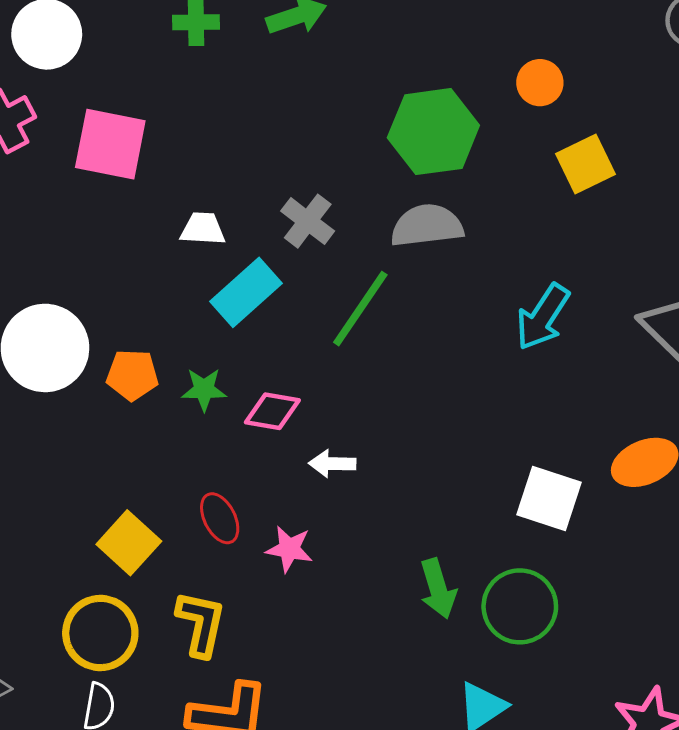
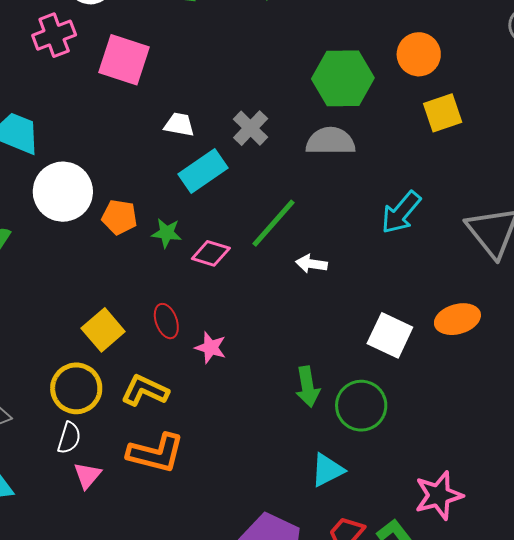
orange circle: (540, 83) -> (419, 54), size x1.4
green line: (360, 309) -> (274, 223), moved
white arrow: (332, 464) -> (311, 264), moved
yellow L-shape: (201, 624) -> (145, 390), turned -84

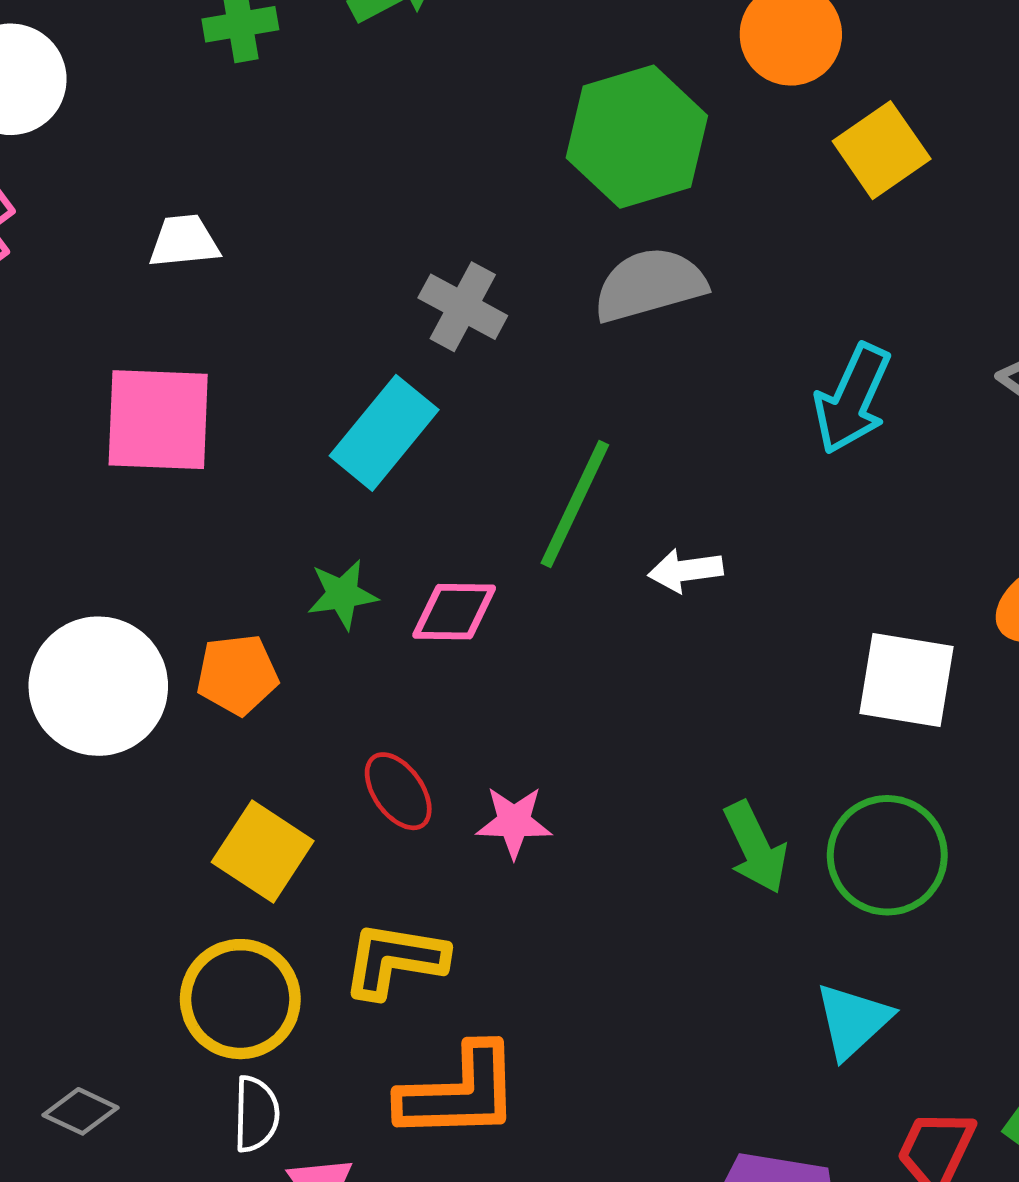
pink square: (124, 60) -> (158, 420), moved
white trapezoid: (179, 125) -> (184, 241), moved
white circle: (63, 192) -> (98, 686), moved
orange pentagon: (119, 217) -> (237, 675), moved

